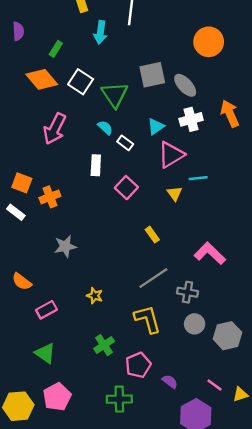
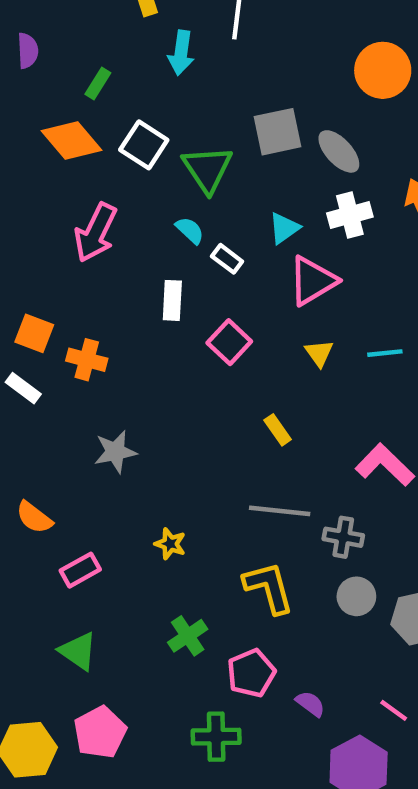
cyan line: (198, 178) -> (385, 353), moved
orange cross: (50, 197) -> (87, 360), turned 36
gray line: (153, 278) -> (280, 511), turned 40

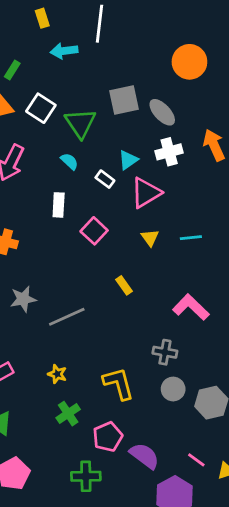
cyan arrow: (181, 53) -> (64, 51), turned 75
white rectangle: (227, 259) -> (105, 179), moved
gray line: (280, 511) -> (67, 317), moved, turned -30
yellow star: (170, 544) -> (57, 374), moved
purple semicircle: (310, 704) -> (144, 456), size x1.6

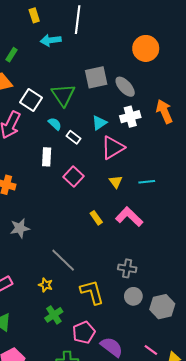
white square: (41, 108) -> (31, 100), moved
white rectangle: (105, 179) -> (73, 137), moved
pink L-shape: (191, 307) -> (129, 217), moved
gray line: (67, 317) -> (63, 260), moved, turned 68

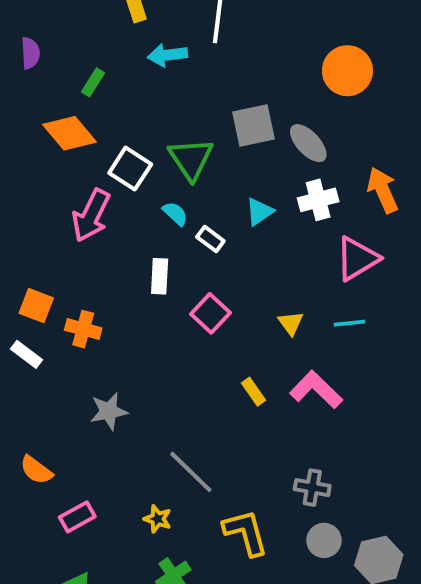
pink triangle: (113, 148) -> (357, 259), moved

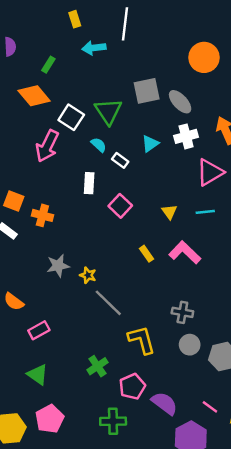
yellow star: (158, 519) -> (88, 275), moved

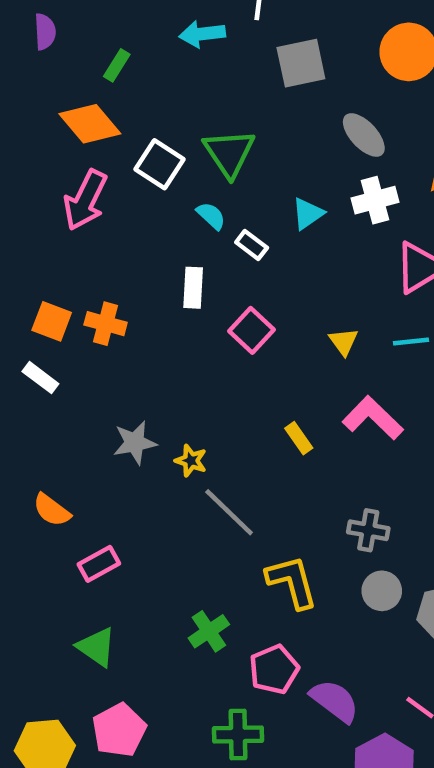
gray square: (147, 91) -> (301, 63), moved
pink arrow: (47, 146) -> (85, 200), moved
orange cross: (42, 215) -> (106, 324), moved
yellow rectangle: (147, 254) -> (299, 438), moved

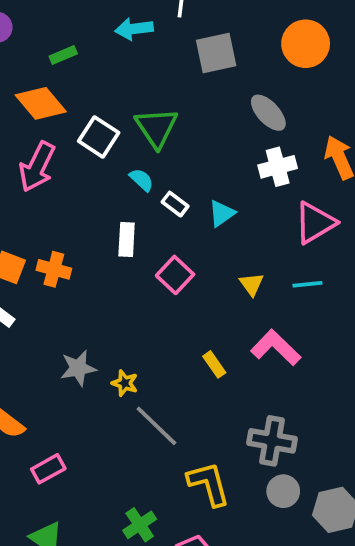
green rectangle: (117, 65) -> (63, 55), turned 35
cyan triangle: (308, 214) -> (222, 213), moved
gray cross: (368, 530) -> (272, 441), size x1.4

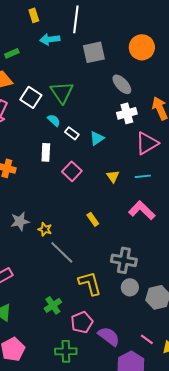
pink L-shape: (276, 348) -> (142, 210), moved

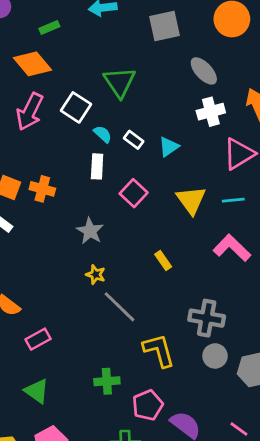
white square: (31, 97) -> (76, 107), moved
cyan semicircle: (54, 120) -> (103, 134), moved
yellow triangle: (113, 176) -> (191, 200), size x1.6
gray star: (20, 221) -> (90, 231), moved, turned -30
green cross: (53, 305) -> (107, 381), turned 30

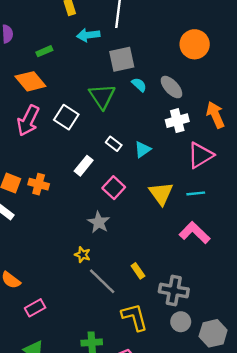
gray square: (164, 26) -> (122, 59), moved
cyan semicircle: (103, 134) -> (139, 85), moved
white rectangle: (97, 166) -> (84, 166), turned 36
gray star: (90, 231) -> (99, 222), moved
yellow rectangle: (163, 261) -> (138, 271), moved

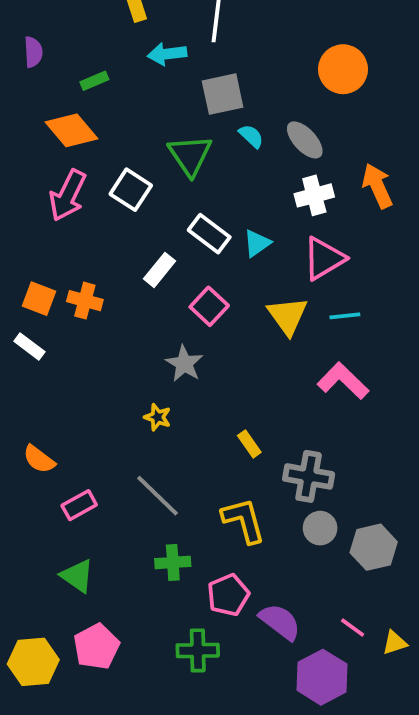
white rectangle: (114, 144) -> (209, 234), size x1.5
pink triangle: (200, 155) -> (324, 258), moved
gray line: (102, 281) -> (158, 496), moved

